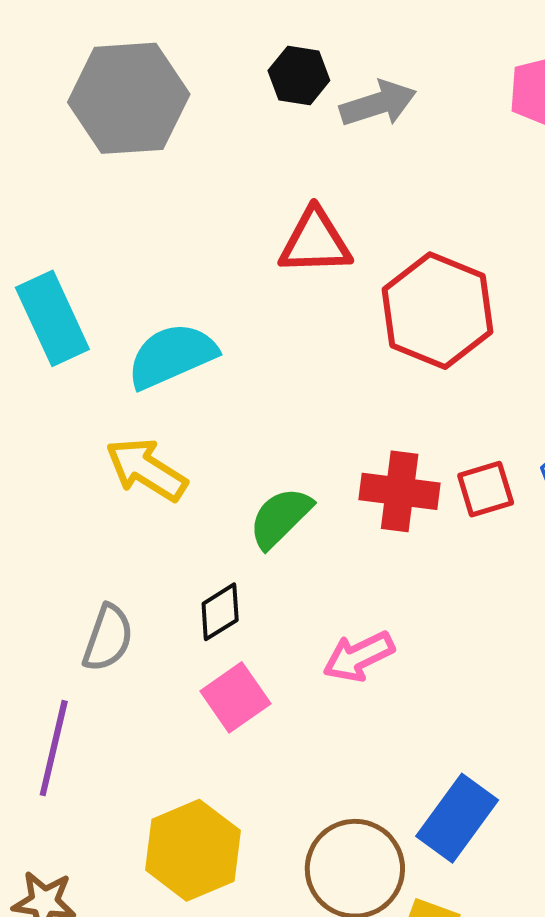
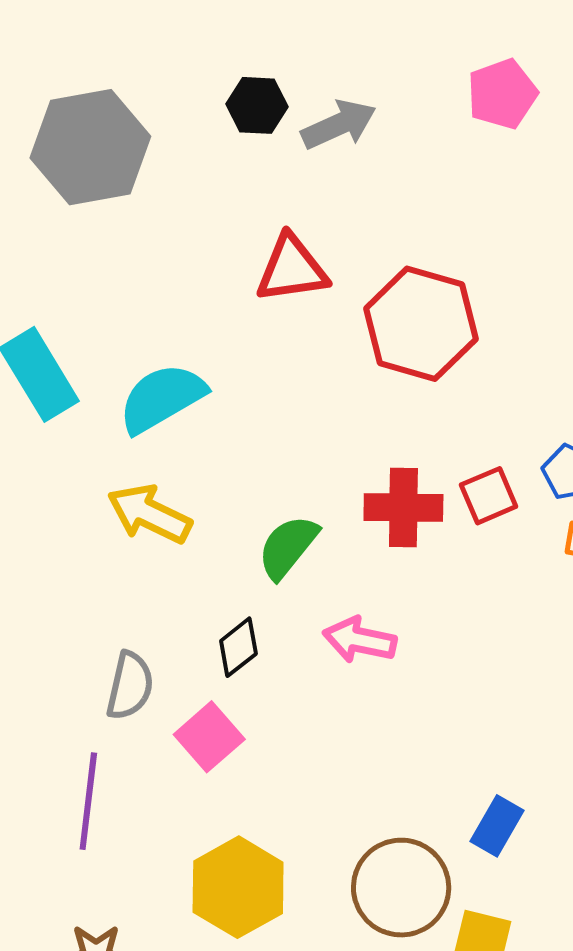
pink arrow: (359, 657) -> (360, 640), moved, turned 44
pink square: (235, 697) -> (209, 737), moved
blue rectangle: (457, 818) -> (497, 826), size x0.7

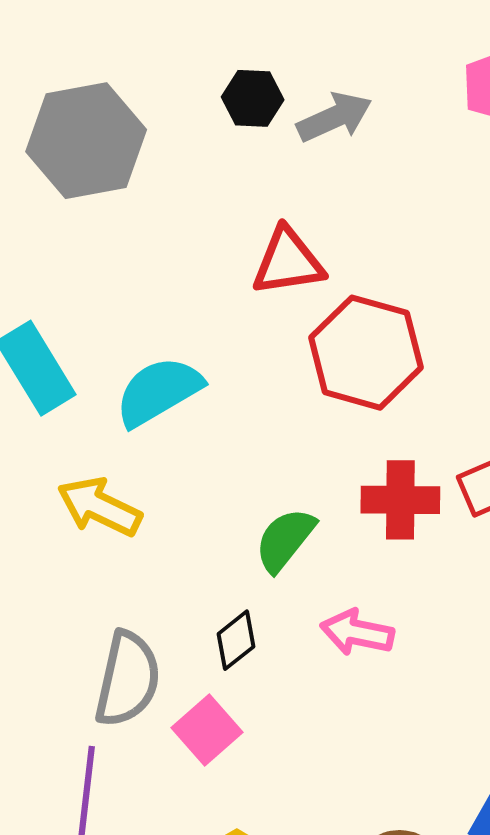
red hexagon: (421, 324) -> (366, 353), moved
yellow arrow: (149, 514) -> (99, 507), moved
gray semicircle: (130, 686) -> (128, 679), size x1.4

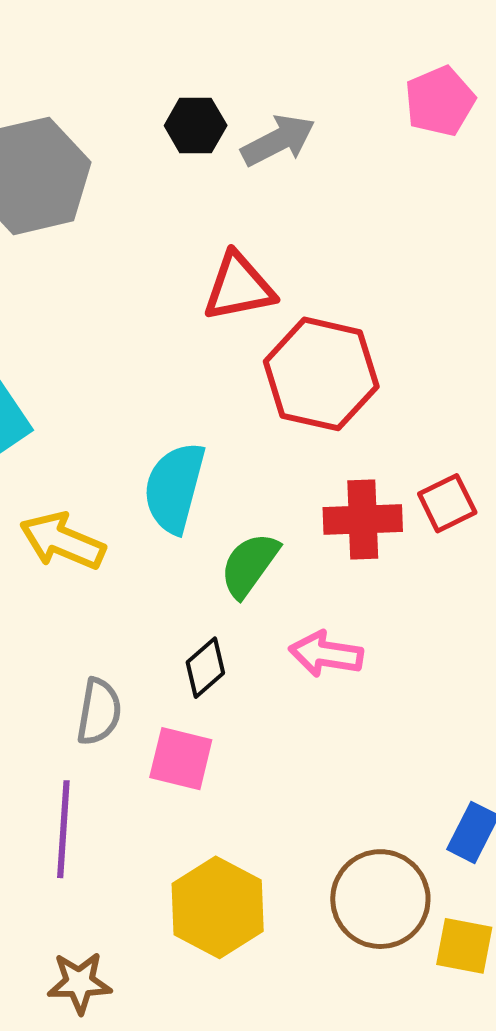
cyan semicircle: (159, 391) -> (174, 488), moved, turned -42
gray semicircle: (128, 679) -> (99, 712), size x0.7
pink square: (207, 730) -> (181, 759), turned -32

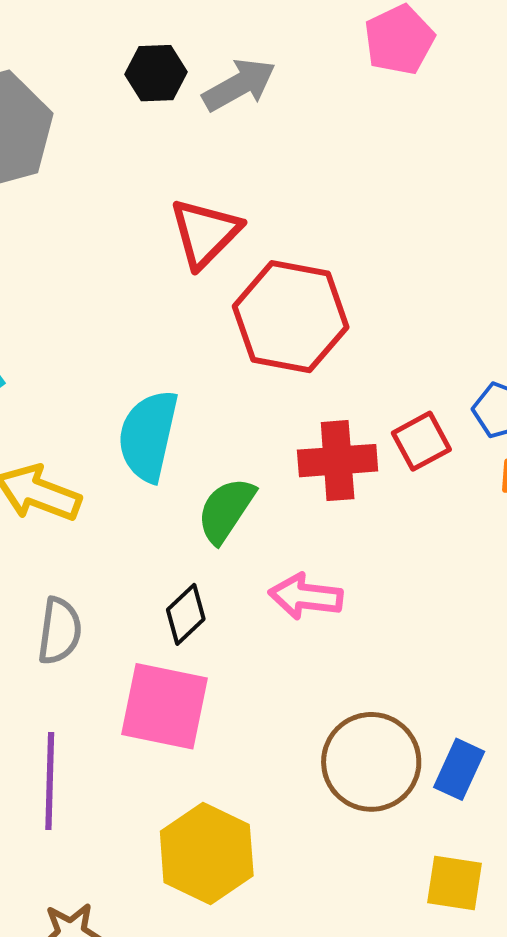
red triangle: (239, 287) -> (205, 233), turned -32
gray semicircle: (99, 712) -> (60, 631), moved
pink square: (181, 759) -> (164, 706), size x1.4
brown circle: (380, 899) -> (371, 762), moved

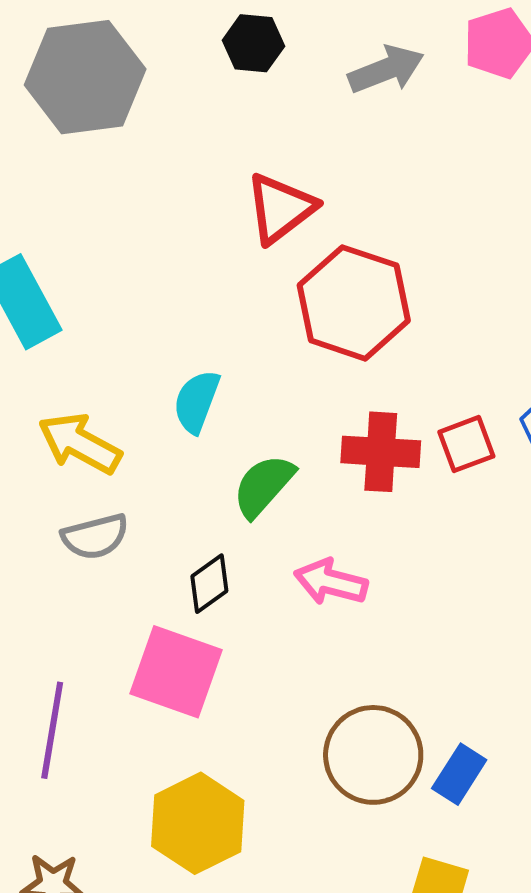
gray arrow: (239, 85) -> (386, 69), moved
cyan semicircle: (148, 436) -> (196, 401), size x0.7
gray semicircle: (60, 631) -> (95, 537), moved, turned 60

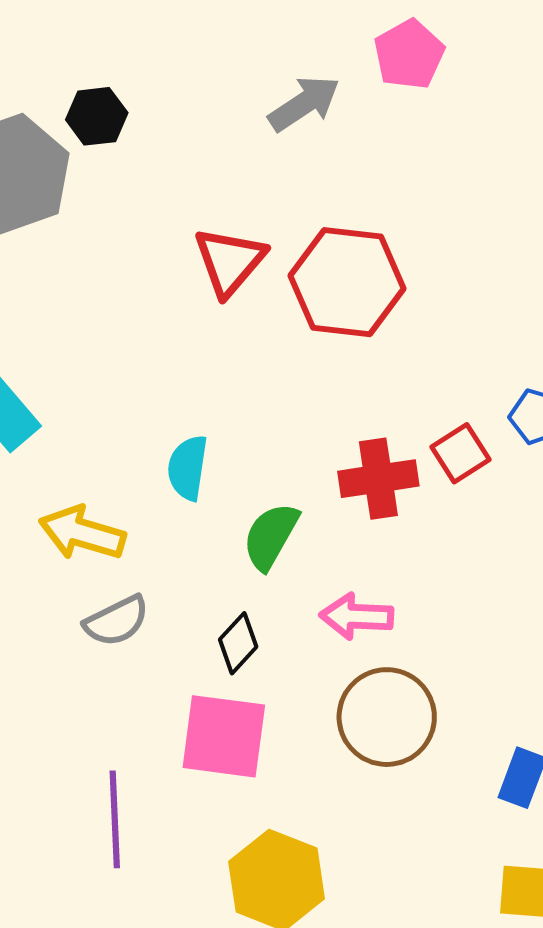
black hexagon: (253, 43) -> (97, 116), moved
red hexagon: (354, 303) -> (347, 282), moved
brown circle: (373, 755) -> (387, 717), moved

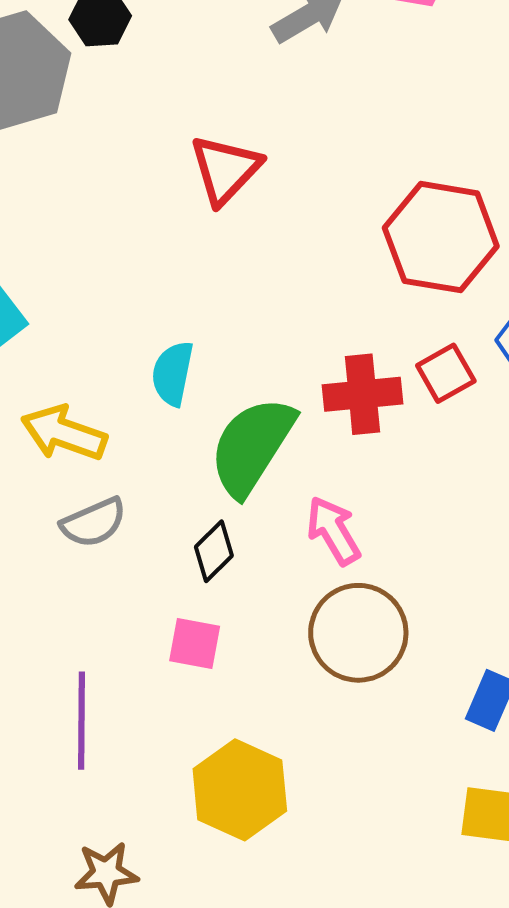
red hexagon: (347, 282) -> (441, 237), moved
green semicircle: (271, 536) -> (252, 446), size x1.5
pink arrow: (357, 616) -> (333, 531), turned 54
pink square: (224, 736) -> (195, 644), size x0.6

